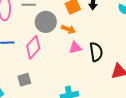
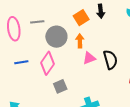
orange arrow: (68, 29) -> (80, 41), turned -104
gray square: (24, 80) -> (60, 86), moved

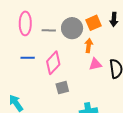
gray line: (37, 22) -> (49, 30), moved
gray circle: (56, 37) -> (72, 28), moved

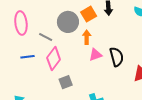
gray line: (49, 30) -> (46, 37), moved, turned 32

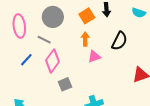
gray circle: (68, 22) -> (53, 17), moved
blue line: (27, 57) -> (26, 60), turned -40
black semicircle: (117, 57) -> (119, 41), moved, turned 42

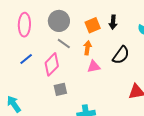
gray line: (44, 40) -> (64, 44), moved

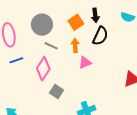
black semicircle: (121, 55) -> (100, 36), moved
blue line: (26, 59) -> (16, 60), moved, turned 32
gray square: (60, 89) -> (57, 91), turned -32

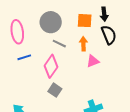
orange square: (76, 22) -> (85, 21), turned 35
black semicircle: (100, 36) -> (109, 35), turned -48
gray square: (57, 91) -> (55, 90), moved

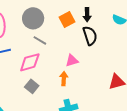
orange square: (85, 21) -> (67, 20), turned -35
orange arrow: (83, 44) -> (64, 79), moved
pink diamond: (51, 66) -> (30, 62), turned 35

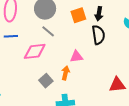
gray square: (32, 86) -> (46, 81), moved

